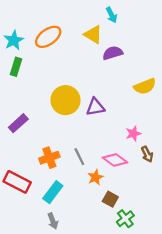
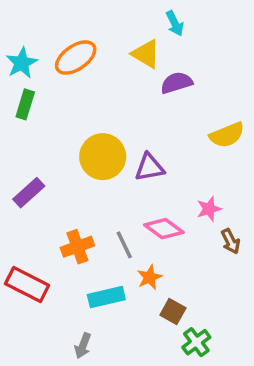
pink diamond: (115, 160) -> (164, 229), moved
cyan rectangle: (53, 192) -> (106, 297), moved, turned 40
gray arrow: (53, 221) -> (83, 346), turned 42

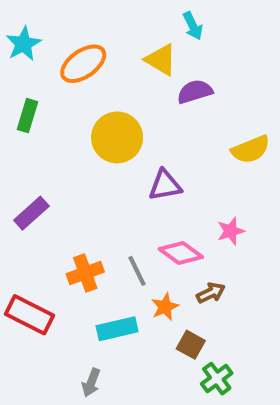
cyan star: (22, 63) -> (23, 44), moved
yellow circle: (103, 157) -> (117, 137), moved
brown arrow: (231, 241) -> (211, 293), moved, turned -90

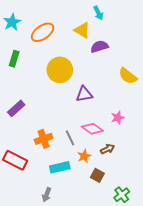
yellow semicircle: (251, 149) -> (128, 76), turned 60
green cross: (217, 379) -> (122, 195), moved

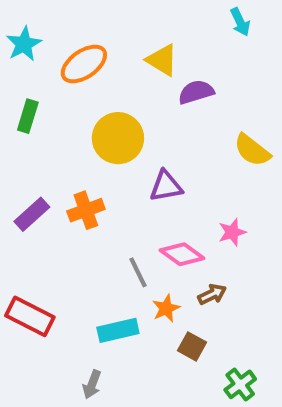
cyan arrow: (98, 13) -> (240, 22), moved
orange cross: (44, 139) -> (86, 210), moved

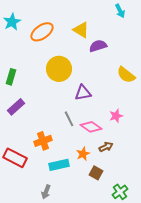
green rectangle: (28, 116) -> (11, 77), moved
orange cross: (86, 210) -> (43, 141), moved
gray line: (138, 272) -> (69, 119), moved

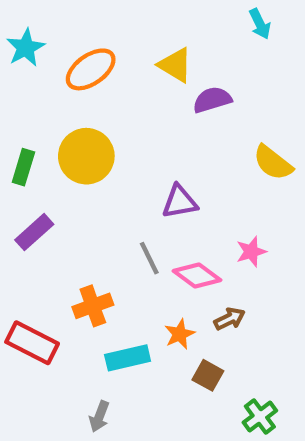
yellow circle: (59, 69) -> (86, 156), moved

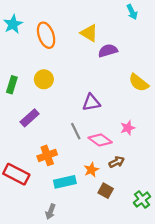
orange ellipse: (91, 69) -> (46, 35), turned -75
yellow circle: (86, 156) -> (44, 79), size x0.7
purple rectangle: (34, 232) -> (30, 118), moved
green cross: (260, 417) -> (142, 200), moved

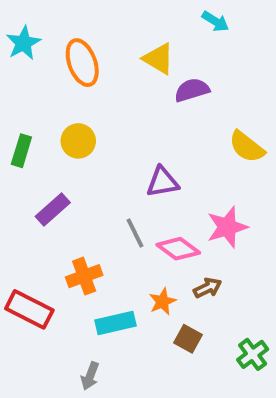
cyan arrow: (132, 12) -> (215, 21), moved, turned -32
pink star: (128, 128) -> (227, 227), size x1.5

